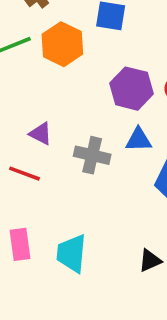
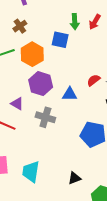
purple hexagon: (131, 89) -> (41, 84), moved
blue triangle: (139, 140) -> (70, 94), moved

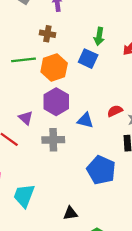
green arrow: (75, 22) -> (99, 36), moved
brown cross: (20, 26) -> (47, 34), turned 32
gray cross: (45, 117) -> (53, 140), turned -30

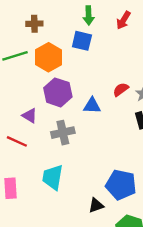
blue pentagon: (101, 170) -> (121, 185), moved
cyan trapezoid: (24, 196) -> (53, 177), moved

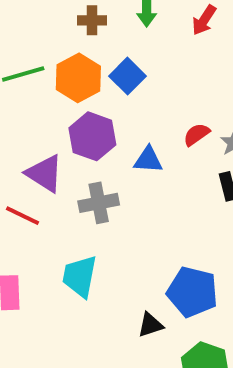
brown cross: (34, 24) -> (92, 20), moved
blue square: (82, 41) -> (127, 76), moved, turned 30
purple triangle: (30, 116) -> (45, 173), size x1.5

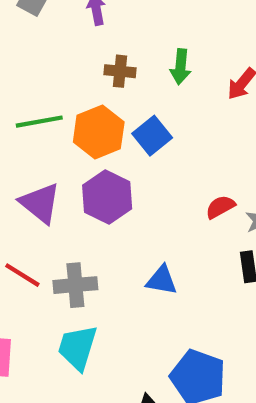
blue triangle: (148, 160) -> (162, 280), moved
purple triangle: (45, 173) -> (40, 203), moved
gray cross: (99, 203) -> (75, 285), moved

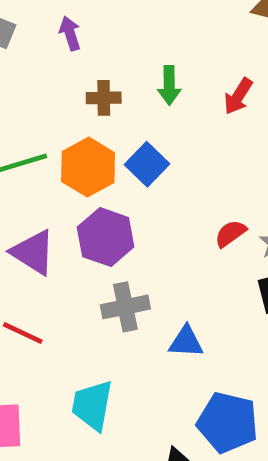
blue triangle: (162, 280) -> (186, 342), moved
gray cross: (75, 285) -> (125, 307), moved

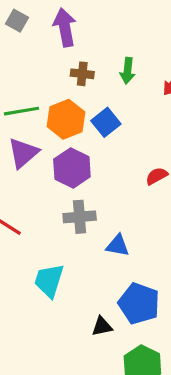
purple arrow: (70, 33) -> (65, 27), size x1.6
purple triangle: (33, 252) -> (23, 153), moved, turned 40

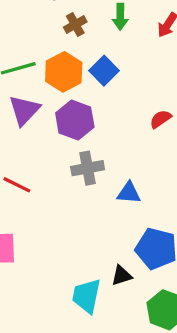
brown cross: (82, 74) -> (75, 25), turned -30
cyan trapezoid: (49, 281) -> (87, 296), moved

